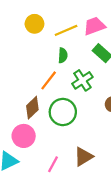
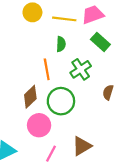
yellow line: (66, 30) -> (64, 19), turned 30
orange line: (49, 80) -> (47, 69), turned -48
pink circle: (24, 136) -> (39, 125), moved

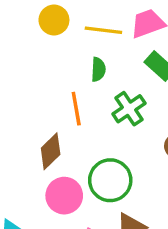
green circle: (61, 101) -> (110, 180), moved

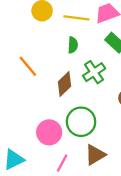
orange line: (76, 109) -> (28, 66), moved, turned -30
brown diamond: (51, 151) -> (64, 84), moved

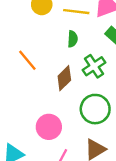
green circle: (81, 122) -> (95, 109), moved

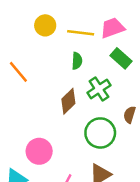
orange line: (27, 60) -> (18, 72), moved
pink circle: (49, 127) -> (39, 151), moved

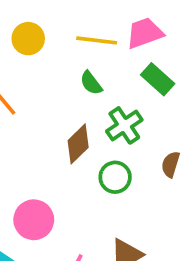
yellow circle: (45, 25) -> (28, 39), moved
green semicircle: (77, 61) -> (91, 83), turned 140
green circle: (100, 133) -> (115, 177), moved, size x0.7

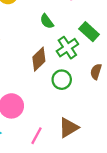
green rectangle: (158, 79) -> (89, 32), moved

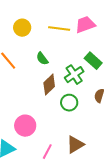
green semicircle: (47, 21) -> (42, 59), moved

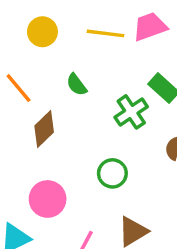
brown diamond: (49, 85) -> (44, 129), moved
green circle: (69, 103) -> (112, 173), moved

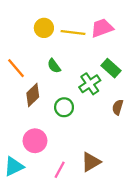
yellow circle: (42, 32) -> (44, 28), moved
green circle: (112, 173) -> (64, 107), moved

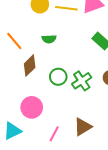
green semicircle: (54, 66) -> (49, 39), turned -56
green cross: (90, 84) -> (82, 81), moved

